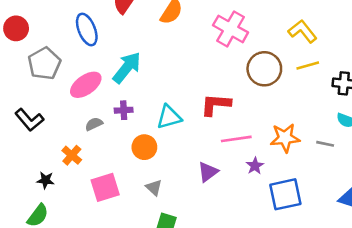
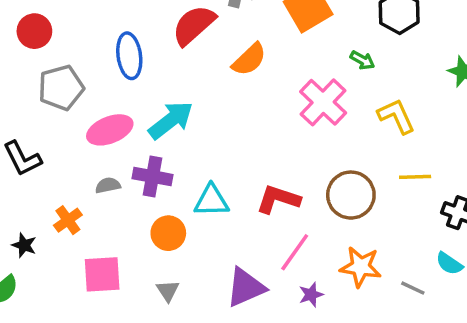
yellow L-shape: (303, 31) -> (396, 116), moved
brown circle: (264, 69) -> (351, 195), moved
purple cross: (124, 110) -> (152, 177), size x1.5
pink line: (236, 139) -> (295, 252), turned -60
purple triangle: (208, 172) -> (246, 287), size x1.4

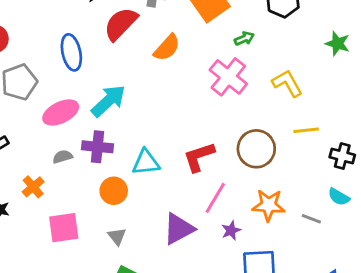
green arrow: (362, 60) -> (244, 39), moved, turned -48
red L-shape: (278, 199) -> (199, 157), turned -32

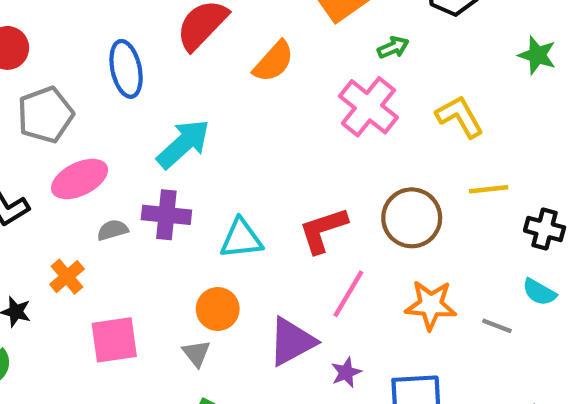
pink ellipse: (61, 112) -> (80, 179), moved
orange circle: (114, 191) -> (218, 309), moved
purple star: (231, 230) -> (346, 372), moved

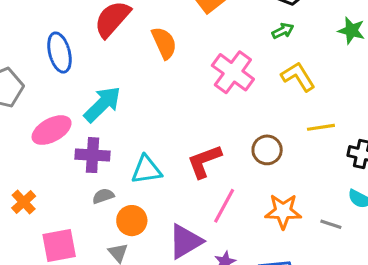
green arrow: (393, 47) -> (283, 31), moved
orange semicircle: (274, 62) -> (164, 43), turned -64
pink ellipse: (80, 179) -> (52, 130), moved
brown circle: (412, 218) -> (267, 150), size x0.7
gray semicircle: (113, 230) -> (103, 196), moved

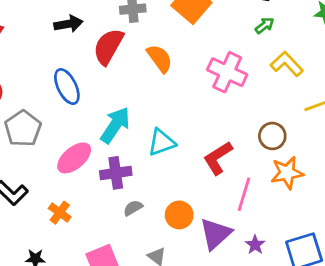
cyan triangle: (146, 170) -> (162, 142), moved
orange cross: (24, 202) -> (60, 213), moved
orange star: (283, 211) -> (287, 173), moved
orange circle: (132, 221) -> (179, 215), moved

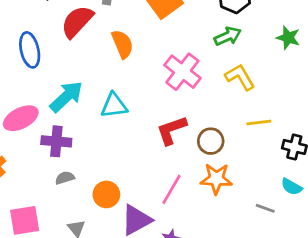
green arrow: (265, 25) -> (228, 36), size x1.4
cyan triangle: (162, 142) -> (114, 105), moved
red L-shape: (218, 158) -> (171, 130), moved

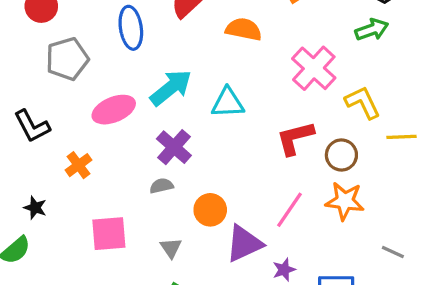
orange semicircle: (122, 44) -> (244, 29), turned -60
yellow L-shape: (240, 77) -> (363, 102), moved
purple cross: (56, 141) -> (174, 147), moved, turned 32
gray line: (265, 208) -> (393, 252), moved

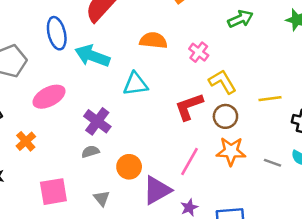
orange semicircle: (244, 29) -> (153, 40), moved
pink cross: (314, 68) -> (199, 52), size x0.6
cyan arrow: (171, 88) -> (92, 56), moved, turned -116
yellow L-shape: (363, 102) -> (222, 82), moved
gray line: (393, 252) -> (273, 163), moved

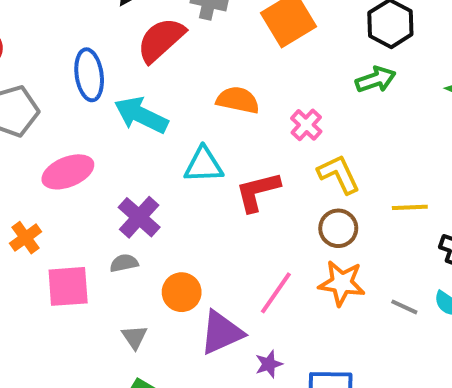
red L-shape: (189, 107) -> (258, 192), moved
pink square: (53, 192) -> (68, 286), moved

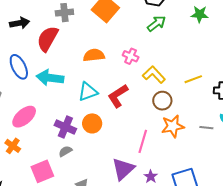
orange cross: (25, 238) -> (13, 146), moved
orange circle: (182, 292) -> (92, 123), moved

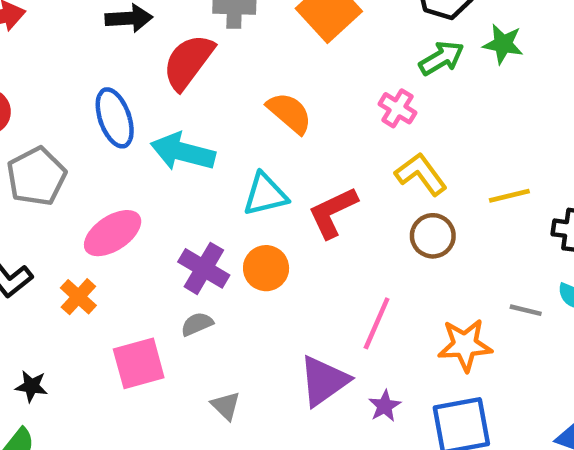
green star: (200, 14) -> (503, 44), moved
orange semicircle: (94, 55) -> (289, 113), turned 40
pink cross: (131, 56) -> (397, 108), moved
orange star: (173, 126) -> (465, 345), moved

